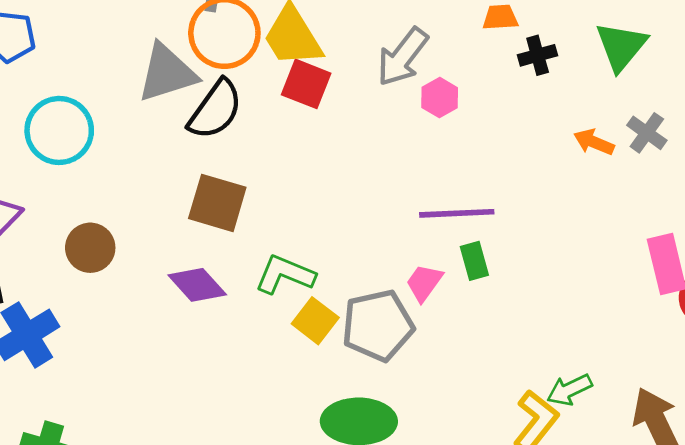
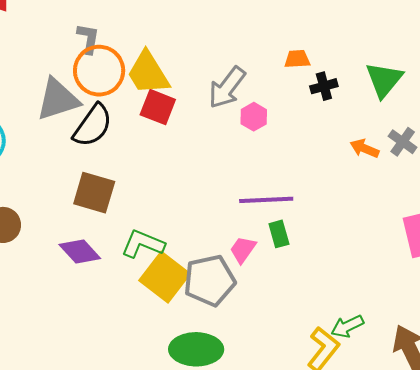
yellow square: (315, 321) -> (165, 277), size x1.5

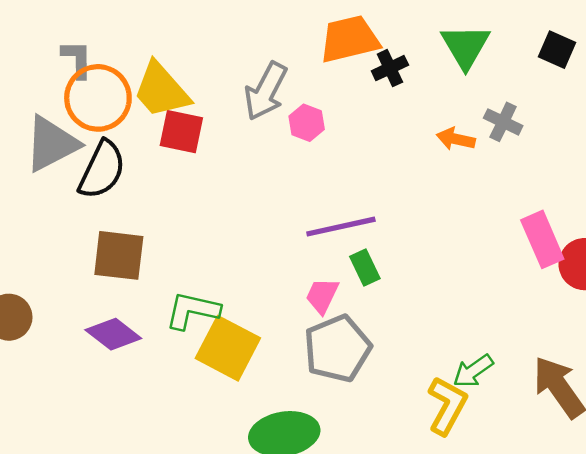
orange trapezoid: (297, 59) -> (349, 39), size x1.8
gray pentagon: (210, 280) -> (337, 349), moved

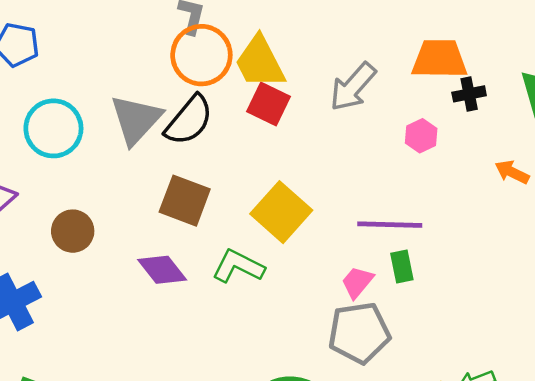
pink hexagon: (307, 123) -> (421, 136), moved
gray triangle: (51, 144) -> (136, 120), moved, turned -34
yellow square: (228, 348) -> (281, 212), moved

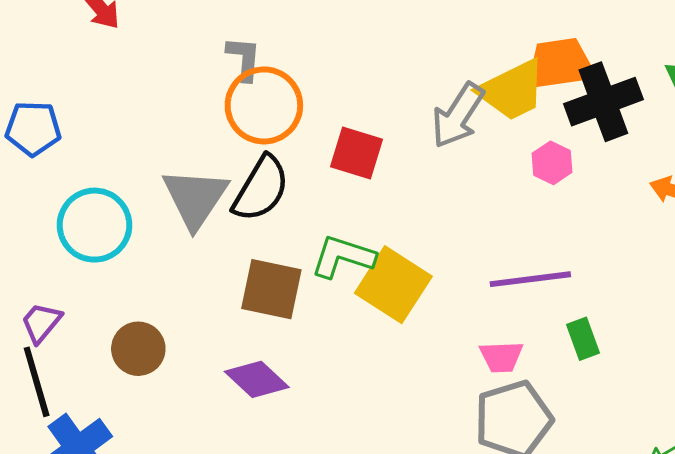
yellow trapezoid: (260, 62) -> (512, 90), moved, turned -80
black cross: (469, 94) -> (603, 102), size x1.8
green L-shape: (238, 266) -> (343, 257), moved
green rectangle: (402, 267) -> (583, 339), moved
pink trapezoid: (357, 282) -> (501, 357), turned -123

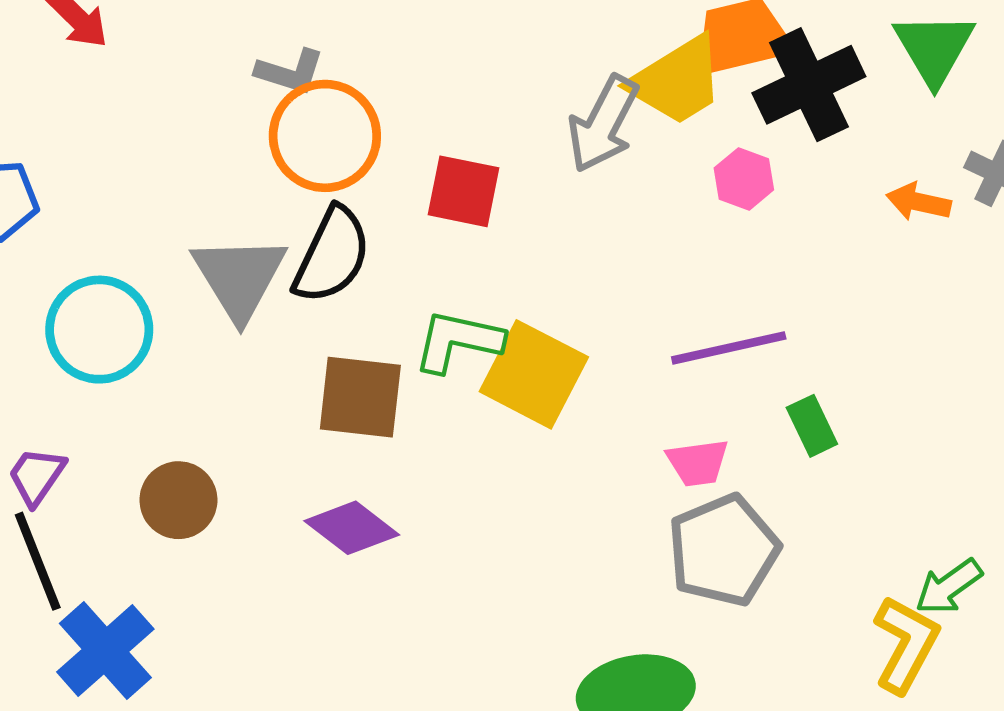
gray L-shape: (244, 59) -> (290, 72), turned 108

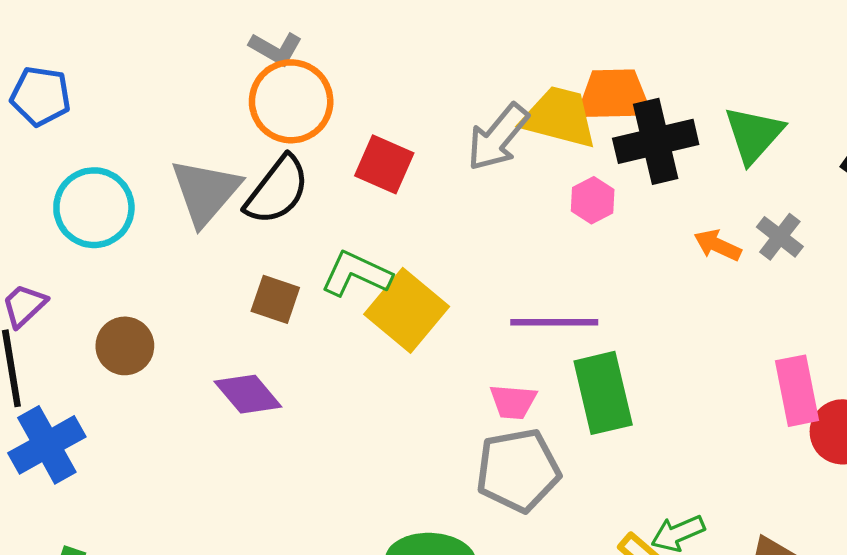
yellow trapezoid: (677, 81) -> (559, 117), turned -146
brown square: (360, 397) -> (275, 299), size x0.7
green rectangle: (812, 426) -> (603, 393), size x1.8

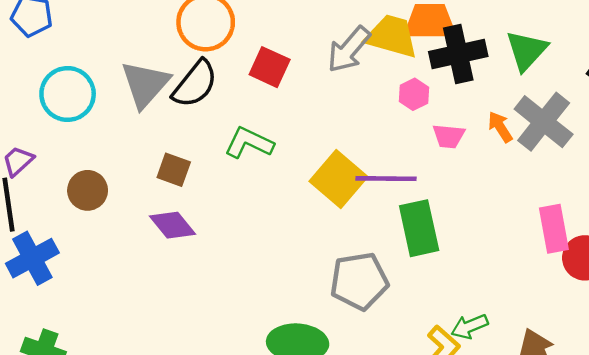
gray cross: (780, 237) -> (544, 122), size x1.8
orange arrow: (718, 245) -> (500, 127), turned 32
brown square: (275, 299) -> (174, 170), moved
yellow square: (407, 310) -> (338, 179), moved
pink trapezoid: (513, 402) -> (449, 136), moved

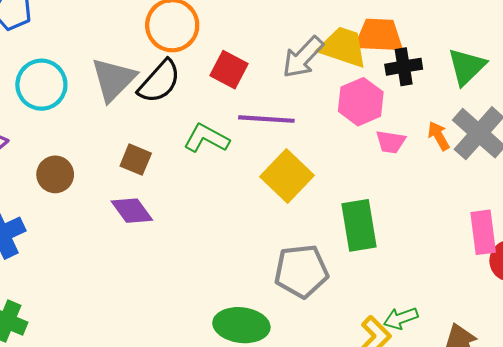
black cross: (458, 54) -> (404, 67), size x0.7
pink hexagon: (414, 94) -> (361, 102), size x1.6
purple line: (386, 179) -> (266, 119), moved

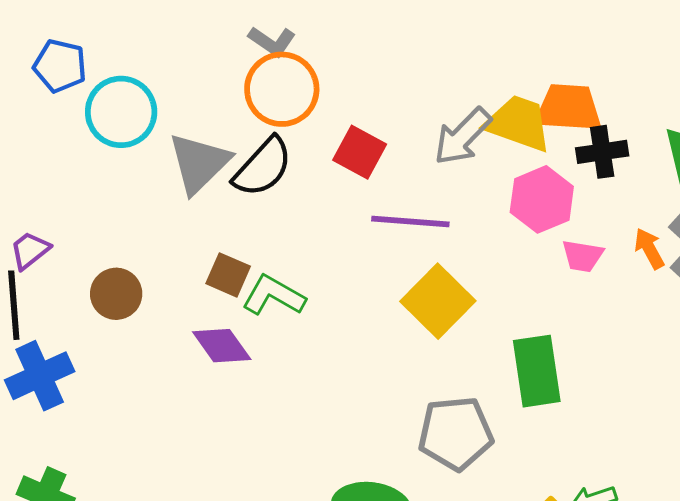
cyan circle: (41, 85) -> (121, 112), moved
green L-shape: (206, 138) -> (274, 296), moved

